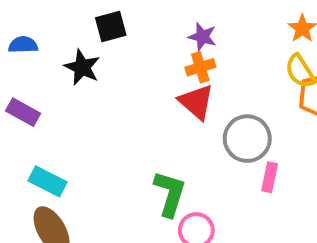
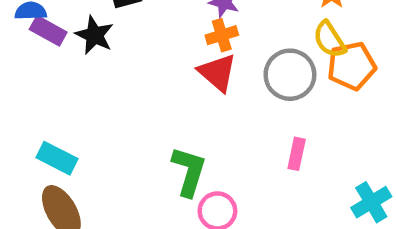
purple rectangle: (23, 112) -> (48, 31), moved
gray circle: (247, 139) -> (290, 75), moved

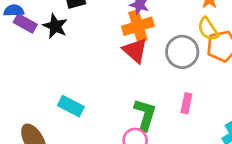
orange cross: (222, 35) -> (138, 26), size x1.5
cyan rectangle: (57, 158) -> (71, 106), moved
green L-shape: (189, 171) -> (145, 115), moved

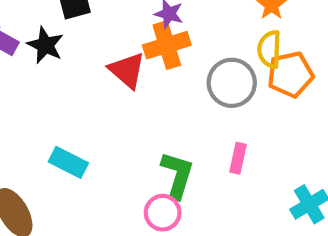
yellow semicircle: (208, 29) -> (269, 49), turned 35
red triangle: (135, 50) -> (127, 70), moved

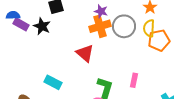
red triangle: (127, 70) -> (85, 53), moved
gray circle: (232, 83) -> (124, 26), moved

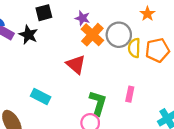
purple star: (101, 11) -> (82, 18), moved
orange cross: (100, 26) -> (92, 35), turned -30
yellow semicircle: (149, 28) -> (134, 48), moved

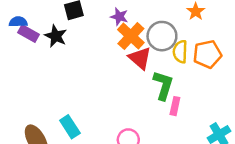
red triangle: (76, 64) -> (140, 58), moved
cyan rectangle: (41, 96) -> (70, 127), moved, turned 30
green L-shape: (98, 103) -> (163, 85), moved

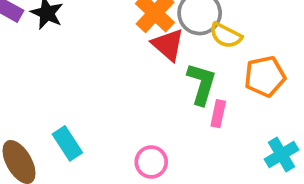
yellow semicircle: (180, 52) -> (226, 35), turned -65
orange pentagon: (207, 54) -> (265, 76), moved

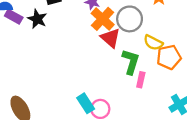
yellow semicircle: (226, 35) -> (153, 43), moved
cyan rectangle: (67, 143) -> (86, 103), moved

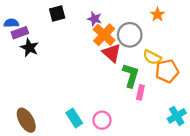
purple rectangle: (14, 17) -> (20, 33), turned -49
black star: (37, 19) -> (29, 48), moved
cyan rectangle: (86, 103) -> (74, 118), moved

